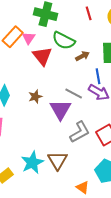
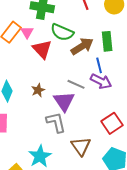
brown arrow: (82, 56) -> (82, 46), size x1.6
gray L-shape: (80, 132) -> (56, 122), moved, turned -70
brown triangle: (58, 160) -> (81, 146), moved

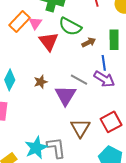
brown arrow: (82, 46) -> (89, 42), size x0.6
gray L-shape: (56, 122) -> (56, 148), moved
brown triangle: (81, 146) -> (80, 128), moved

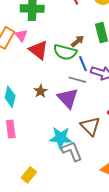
green semicircle: (70, 26) -> (65, 52), moved
blue line: (104, 63) -> (83, 64), moved
cyan star: (36, 148) -> (61, 138), moved, turned -30

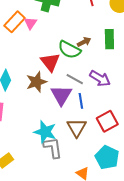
red triangle: (38, 50) -> (50, 62), moved
blue line: (83, 64) -> (81, 101), moved
brown star: (41, 91) -> (36, 82), size x1.5

